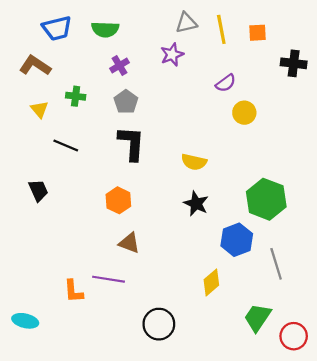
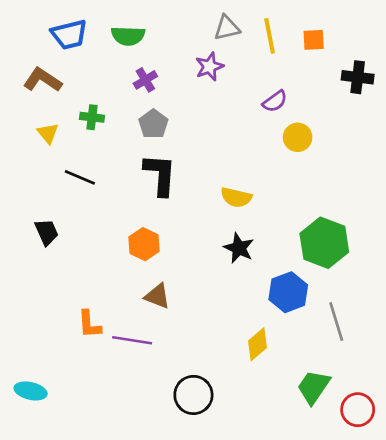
orange L-shape: (73, 291) -> (89, 324), moved

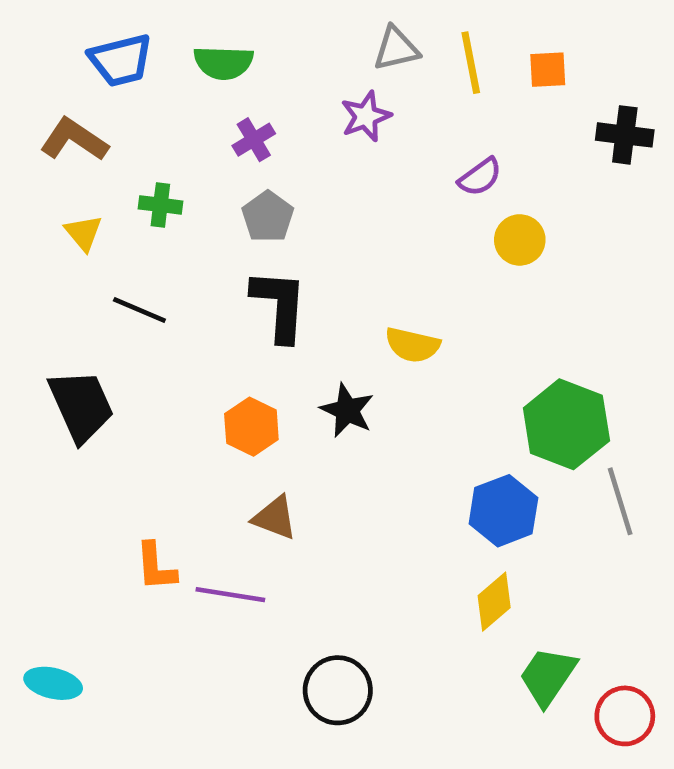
black trapezoid: (47, 232) -> (81, 406), size x1.6
black star: (239, 248) -> (347, 410), moved
gray line: (336, 322) -> (620, 501), moved
yellow diamond: (258, 344) -> (494, 602), moved

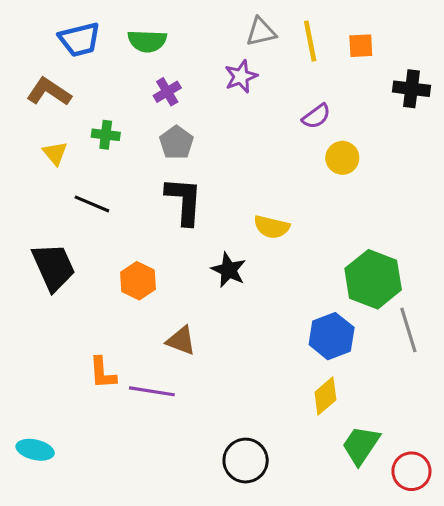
orange hexagon: (251, 427) -> (138, 281), moved
black circle: (338, 690) -> (246, 461), moved

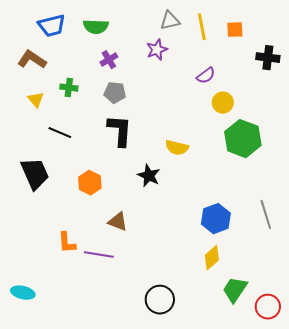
gray pentagon: (176, 142) -> (115, 93), turned -30
green hexagon: (373, 279) -> (243, 139), moved

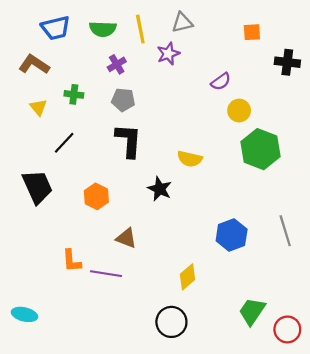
yellow line: (202, 27) -> (140, 29), moved
black line: (60, 133) -> (64, 143), turned -70
yellow diamond: (212, 258) -> (188, 277), moved

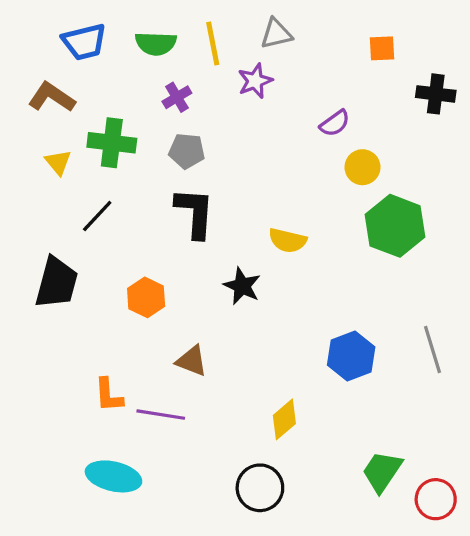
green cross: (74, 94) -> (112, 143), size x1.6
black trapezoid: (37, 187) -> (57, 283), turned 39
cyan ellipse: (24, 314) -> (113, 476), moved, size x1.4

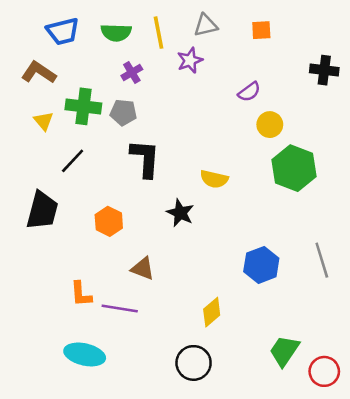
orange square: (382, 48) -> (261, 30), moved
gray pentagon: (187, 151) -> (123, 112), moved

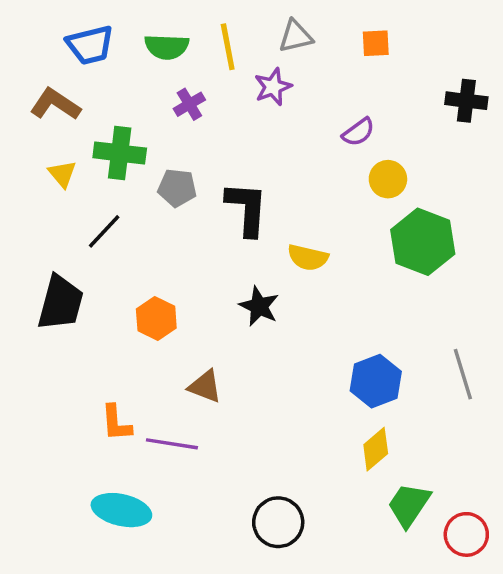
gray pentagon: (123, 112) -> (177, 188), moved
black L-shape: (145, 158) -> (247, 209), moved
yellow diamond: (212, 312) -> (376, 449), moved

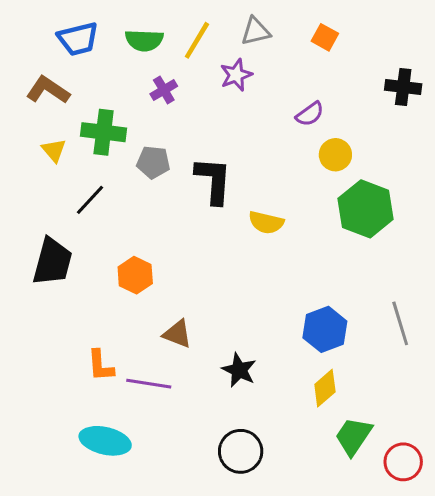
orange square: (376, 43) -> (325, 37), turned 32
yellow line: (228, 47) -> (197, 40), turned 42
black star: (259, 306) -> (239, 370), moved

